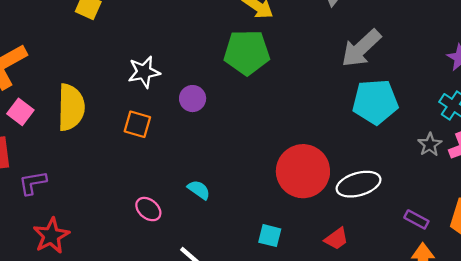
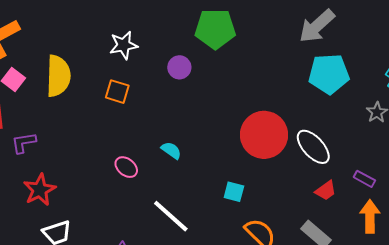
purple circle: (193, 99) -> (179, 67), moved
white ellipse: (359, 184) -> (313, 147), turned 63
red trapezoid: (336, 239) -> (326, 191), moved

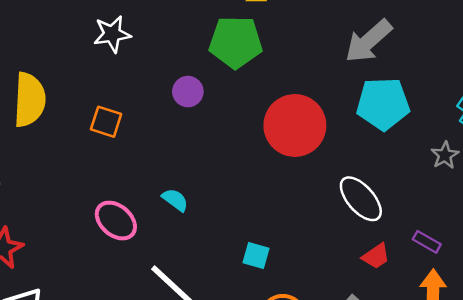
white star: (124, 45) -> (112, 34), moved
red circle: (264, 135) -> (295, 125), moved
pink ellipse: (126, 167) -> (116, 221), size x1.4

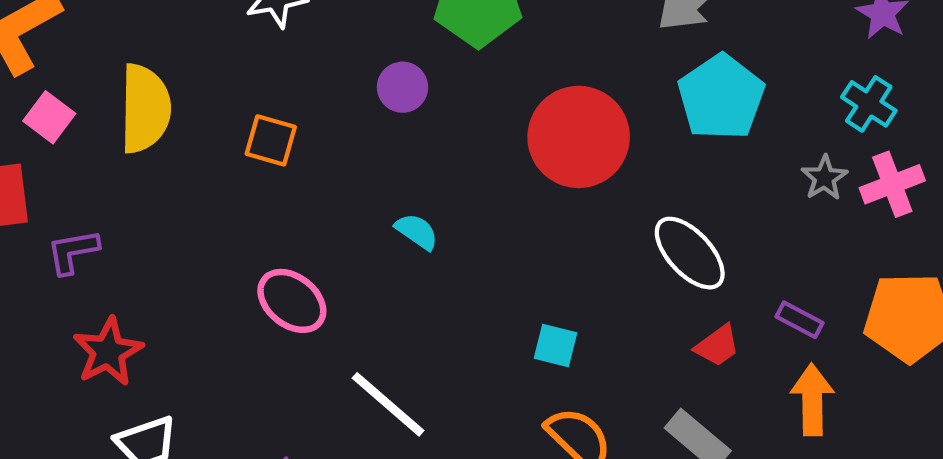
cyan pentagon: (383, 104) -> (721, 97), turned -30
cyan semicircle: (175, 200) -> (417, 232), moved
cyan square: (256, 256) -> (556, 345), moved

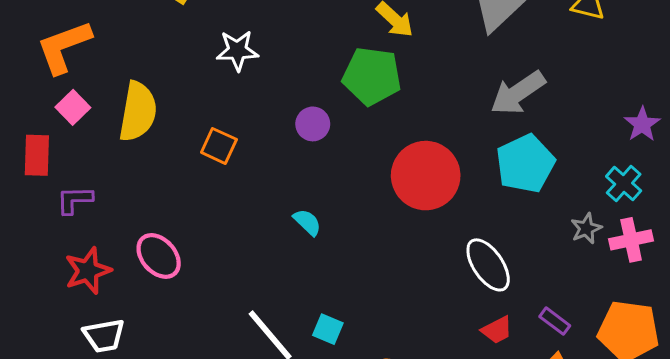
pink ellipse: (292, 301) -> (159, 256), moved
cyan square: (556, 345) -> (328, 329), moved

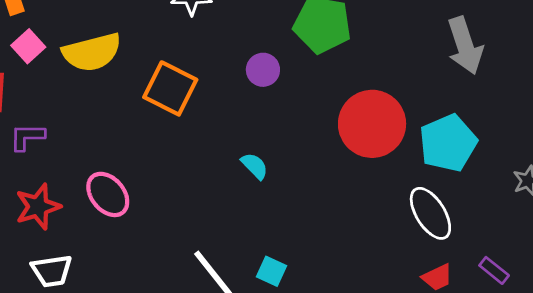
gray arrow: (518, 93) -> (465, 46), turned -76
yellow semicircle: (138, 112) -> (92, 52), turned 64
orange square: (219, 146) -> (170, 88), size x1.5
cyan pentagon: (525, 164) -> (448, 143), moved

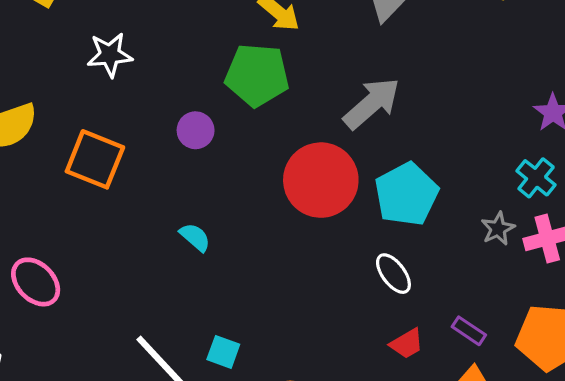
gray arrow: (465, 46) -> (372, 103), moved, turned -108
white ellipse: (430, 213) -> (393, 274), size x0.7

